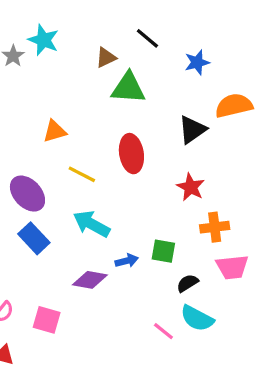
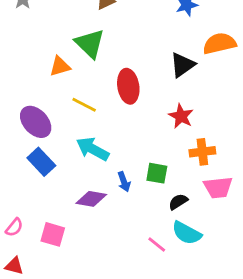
green triangle: (128, 88) -> (90, 43), moved, turned 40
blue arrow: (127, 261) -> (124, 182), turned 84

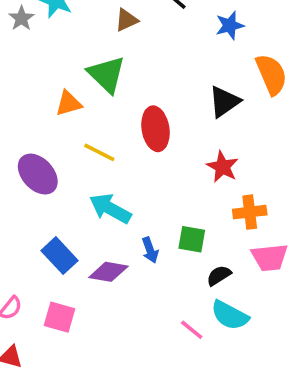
orange semicircle: (219, 43) -> (271, 74), turned 80
blue rectangle: (41, 162) -> (59, 256), moved

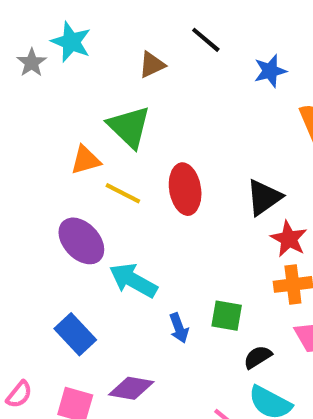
black triangle: (224, 102) -> (264, 197), moved
yellow line: (99, 152) -> (123, 193), moved
red star: (223, 167) -> (289, 239), moved
purple ellipse: (38, 174) -> (81, 241), moved
purple diamond: (108, 272) -> (131, 388), moved

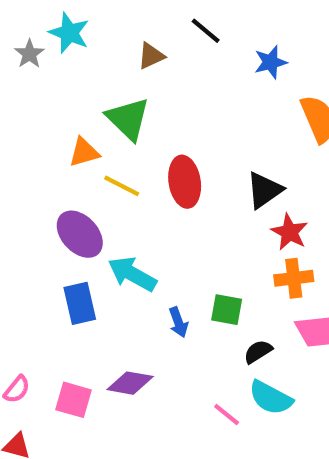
blue rectangle: (75, 334) -> (80, 303), moved, turned 30

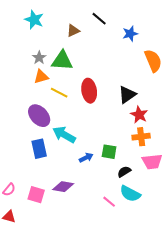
gray star: (29, 54) -> (39, 58), moved
green triangle: (128, 119) -> (62, 61), turned -40
blue arrow: (178, 322) -> (86, 158), turned -96

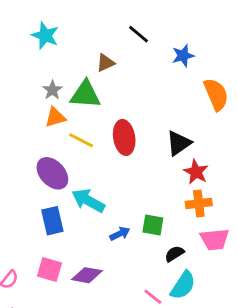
brown triangle: (73, 31) -> (106, 63), moved
cyan semicircle: (130, 194) -> (183, 285), turned -85
pink square: (36, 195) -> (50, 270), moved

